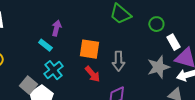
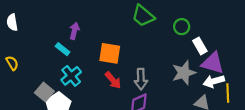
gray arrow: (118, 61) -> (141, 79), moved

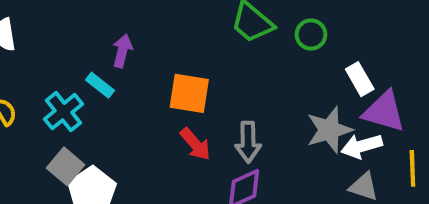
green circle: (182, 27) -> (311, 35), moved
cyan cross: (71, 76) -> (63, 112), moved
white arrow: (214, 81) -> (362, 146), moved

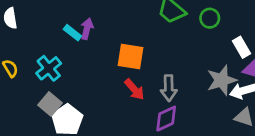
cyan rectangle: (100, 85) -> (72, 33), moved

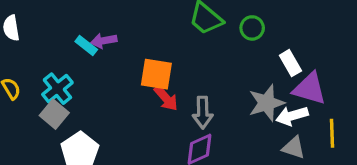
purple arrow: (87, 29) -> (104, 41), turned -114
red arrow: (134, 89) -> (166, 98), moved
gray square: (50, 104) -> (54, 114), moved

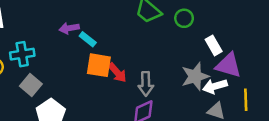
cyan rectangle: (86, 46) -> (88, 39), moved
orange square: (156, 74) -> (99, 65), moved
cyan cross: (57, 89) -> (22, 54), moved, turned 30

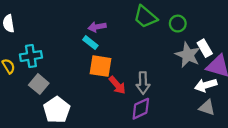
purple arrow: (69, 28) -> (97, 27), moved
red arrow: (117, 73) -> (117, 85), moved
gray star: (195, 76) -> (188, 55), moved, turned -30

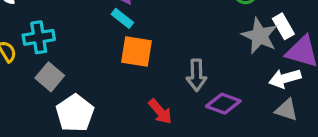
red arrow: (117, 85) -> (160, 112), moved
purple diamond: (141, 109) -> (223, 104), moved, turned 45

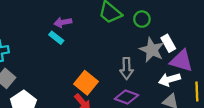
orange square: (137, 52) -> (86, 83), moved, turned 30
gray arrow: (197, 75) -> (127, 68), moved

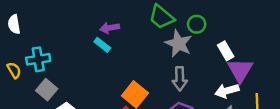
gray star: (152, 50) -> (178, 44), moved
purple triangle: (181, 61) -> (240, 70), turned 45

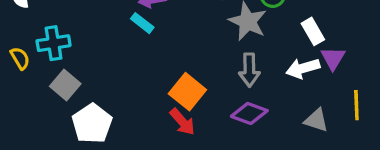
purple triangle: (240, 70) -> (333, 58), size x0.7
white arrow: (227, 91) -> (303, 68), moved

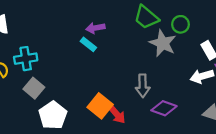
gray arrow: (249, 70) -> (143, 86), moved
orange square: (187, 92) -> (100, 106), moved

